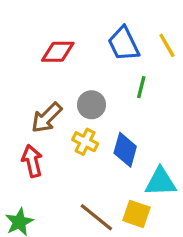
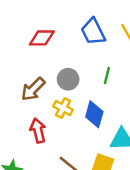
green line: (141, 87) -> (107, 75), moved
red arrow: (32, 161) -> (38, 131), moved

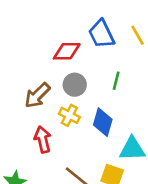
red diamond: (42, 38) -> (67, 51), moved

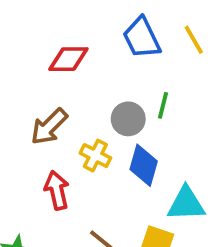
red diamond: (67, 51) -> (68, 59), moved
gray circle: (75, 85) -> (128, 119), moved

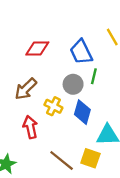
blue trapezoid: (142, 38) -> (81, 52), moved

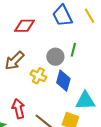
blue trapezoid: (81, 52) -> (62, 16), moved
red arrow: (30, 127) -> (18, 109), moved

